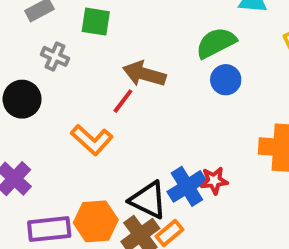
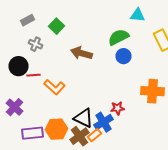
green square: (96, 22) -> (56, 26), turned 35
red line: (123, 101) -> (34, 75), moved, turned 48
blue cross: (187, 186) -> (104, 122), moved

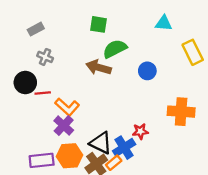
green square: (56, 26) -> (99, 24), moved, turned -35
green semicircle: (118, 37) -> (115, 49), moved
purple cross: (14, 107) -> (64, 126), moved

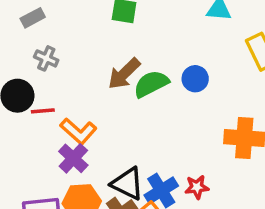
green semicircle: (115, 49) -> (151, 84), moved
brown arrow: (99, 67) -> (124, 74), turned -60
red star: (140, 131) -> (197, 187), moved

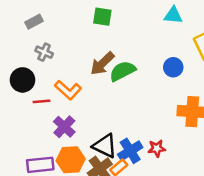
blue circle: (195, 79) -> (173, 67), moved
red line: (43, 111) -> (42, 101), moved
orange L-shape: (78, 131) -> (68, 90), moved

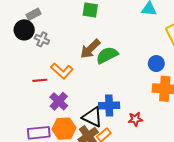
blue circle: (173, 67) -> (156, 64), moved
black circle: (23, 80) -> (24, 30), moved
blue cross: (130, 151) -> (109, 105), moved, turned 30

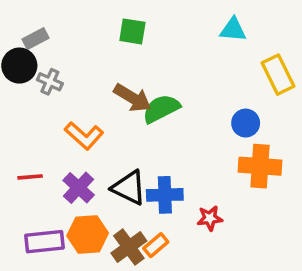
brown arrow: (90, 49) -> (132, 98), turned -105
red line: (40, 80) -> (30, 177), moved
black triangle: (92, 117) -> (129, 188), moved

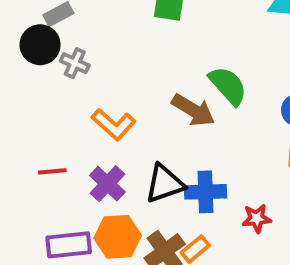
brown arrow: (132, 98) -> (193, 110), moved
green semicircle: (161, 109) -> (228, 86), moved, turned 75
black triangle: (129, 188) -> (165, 184), turned -45

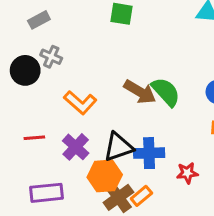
black circle: (40, 45) -> (25, 70), moved
green semicircle: (228, 86) -> (166, 92), moved
orange hexagon: (118, 237) -> (105, 176), moved

